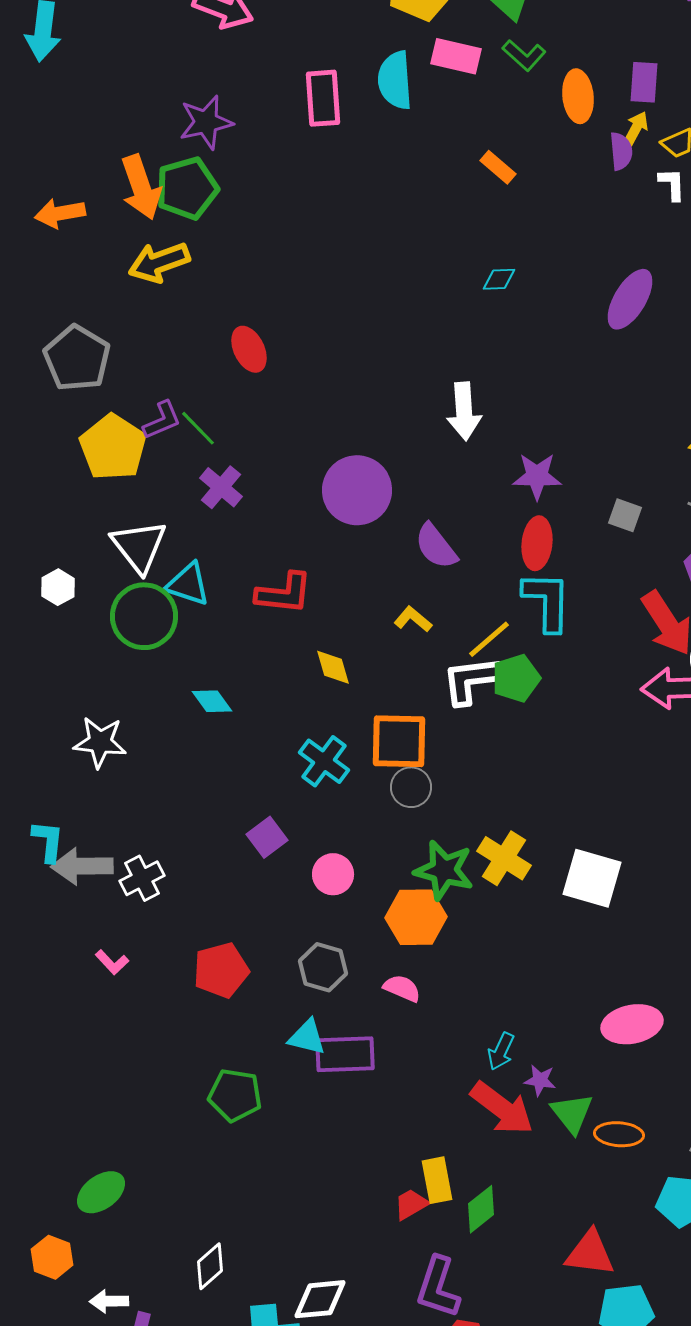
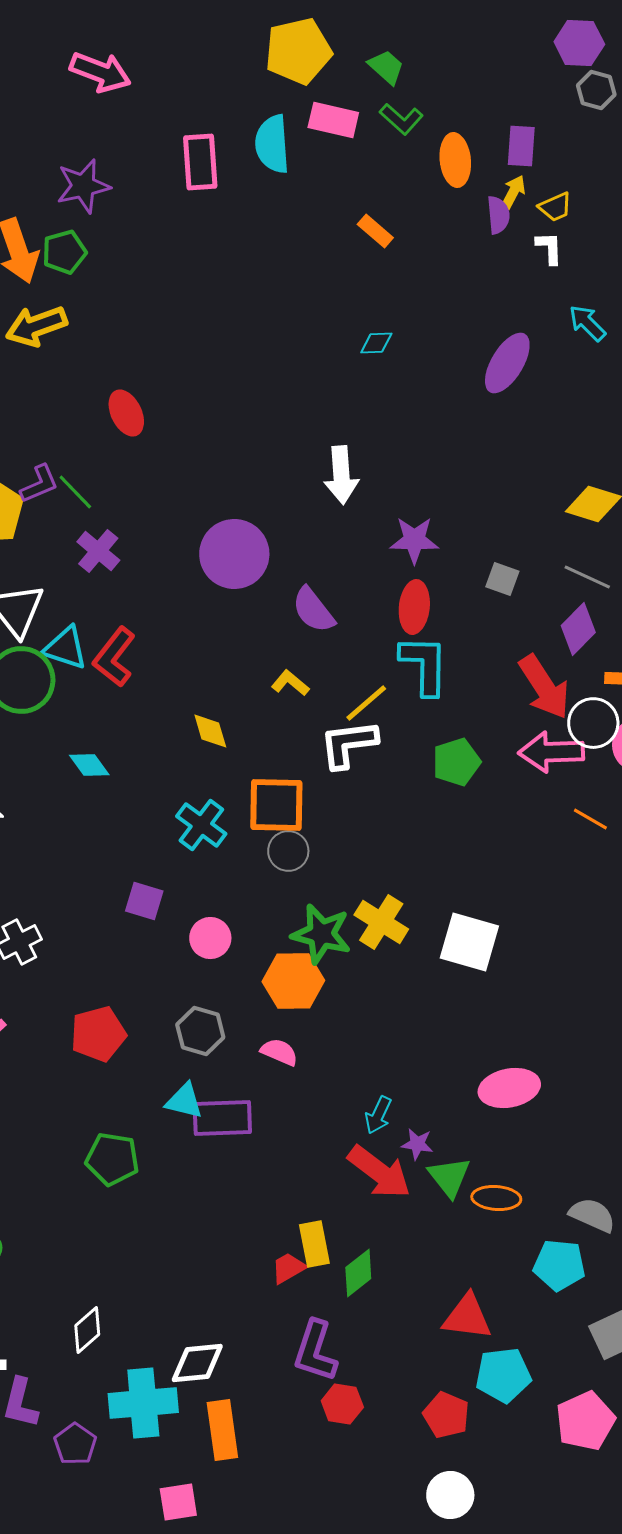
green pentagon: (187, 188) -> (64, 252), size x0.7
red L-shape: (284, 593) -> (114, 657), moved, turned 122
green pentagon: (516, 678) -> (456, 762), moved
purple square: (267, 837) -> (144, 901), turned -36

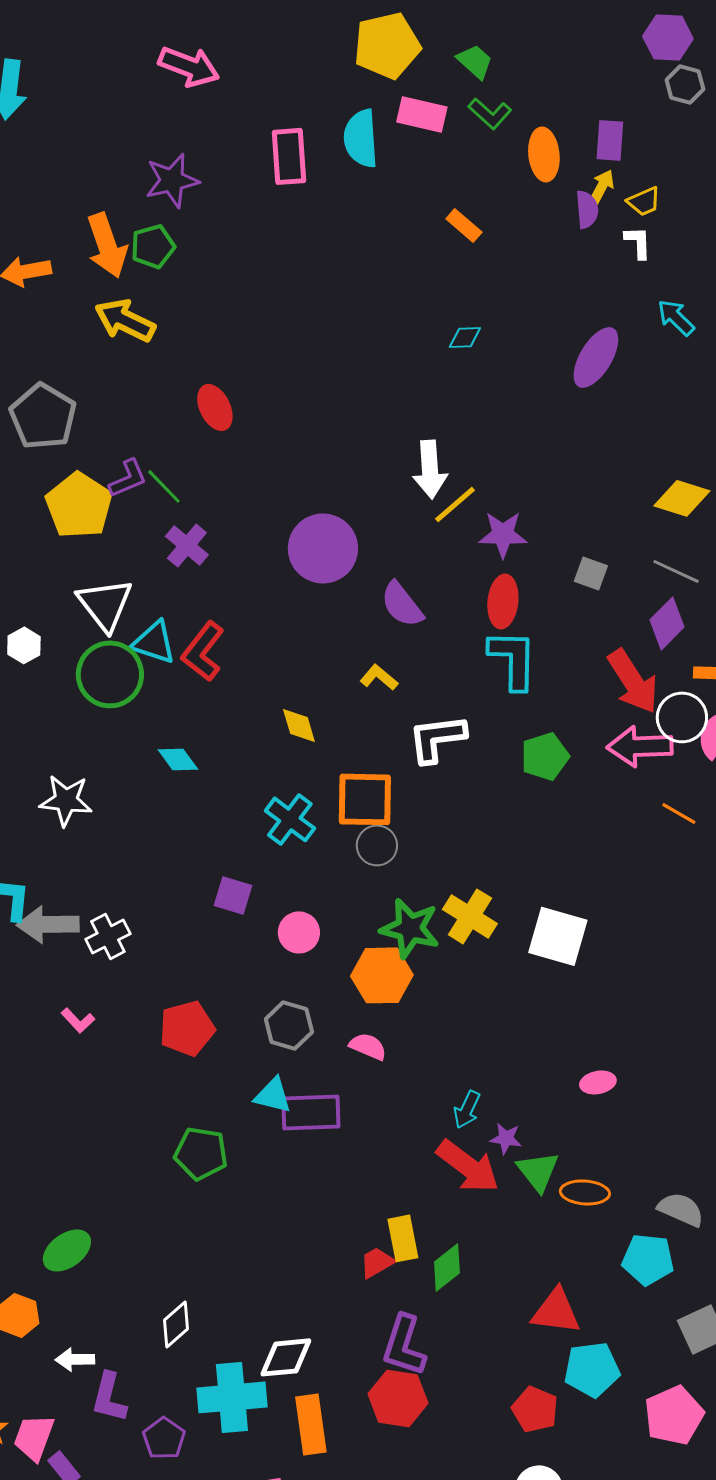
yellow arrow: (36, 326) -> (125, 320), turned 46
yellow line: (366, 703) -> (455, 504), moved
pink ellipse: (509, 1088) -> (598, 1082), size x0.6
red hexagon: (342, 1404) -> (398, 1398), moved, size x1.4

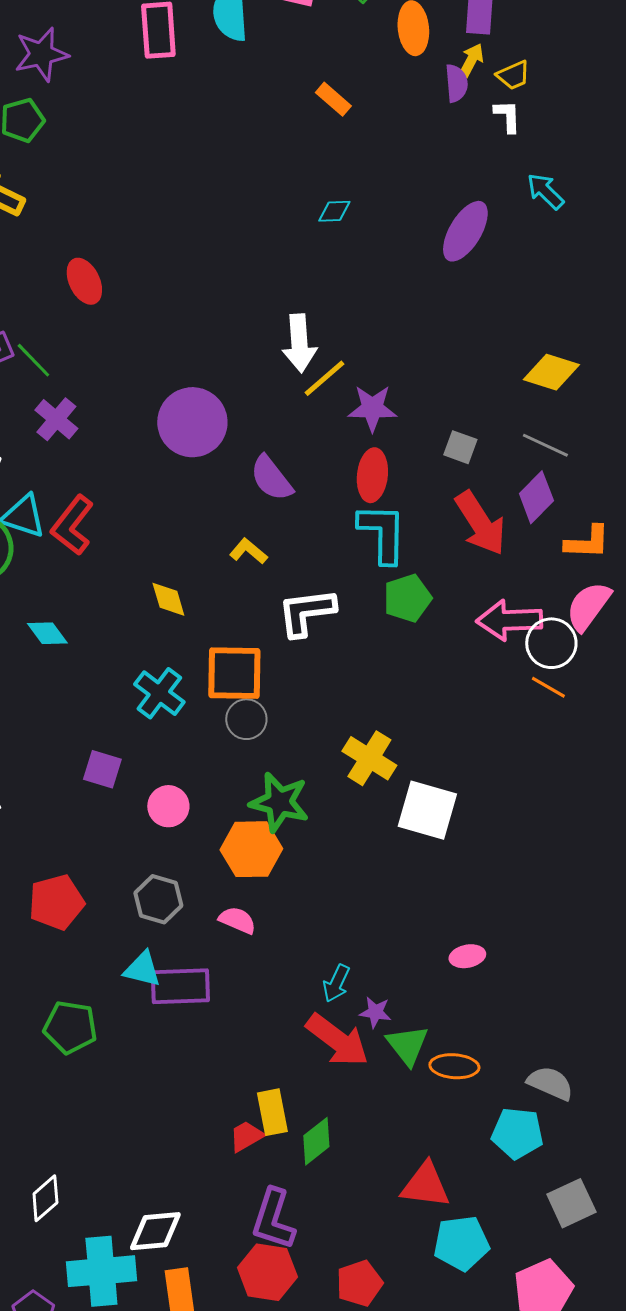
red arrow: (633, 681) -> (480, 523), moved
white circle: (682, 717) -> (551, 643), moved
green pentagon: (545, 756) -> (407, 598), moved
yellow cross: (470, 916) -> (369, 758), moved
red pentagon: (535, 1409) -> (359, 1283), moved, turned 30

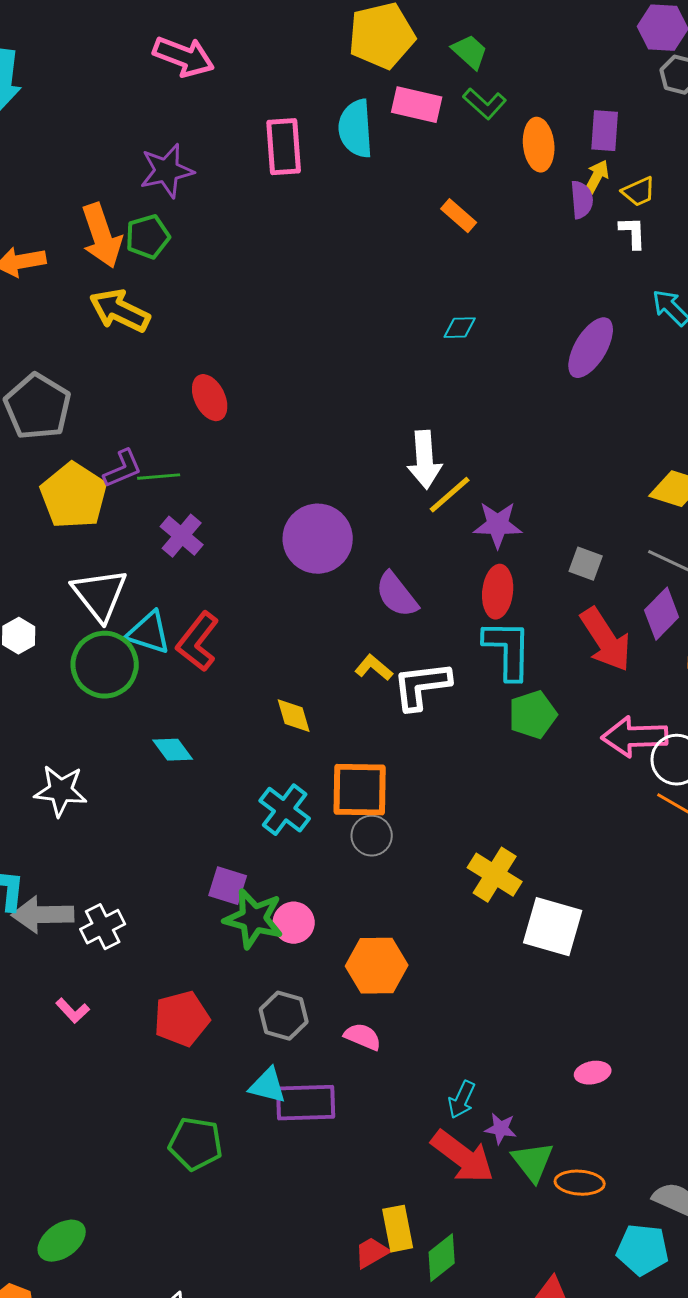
green line: (33, 360) -> (159, 477), turned -51
white L-shape: (306, 612) -> (422, 686), moved
green star: (279, 802) -> (254, 919), moved

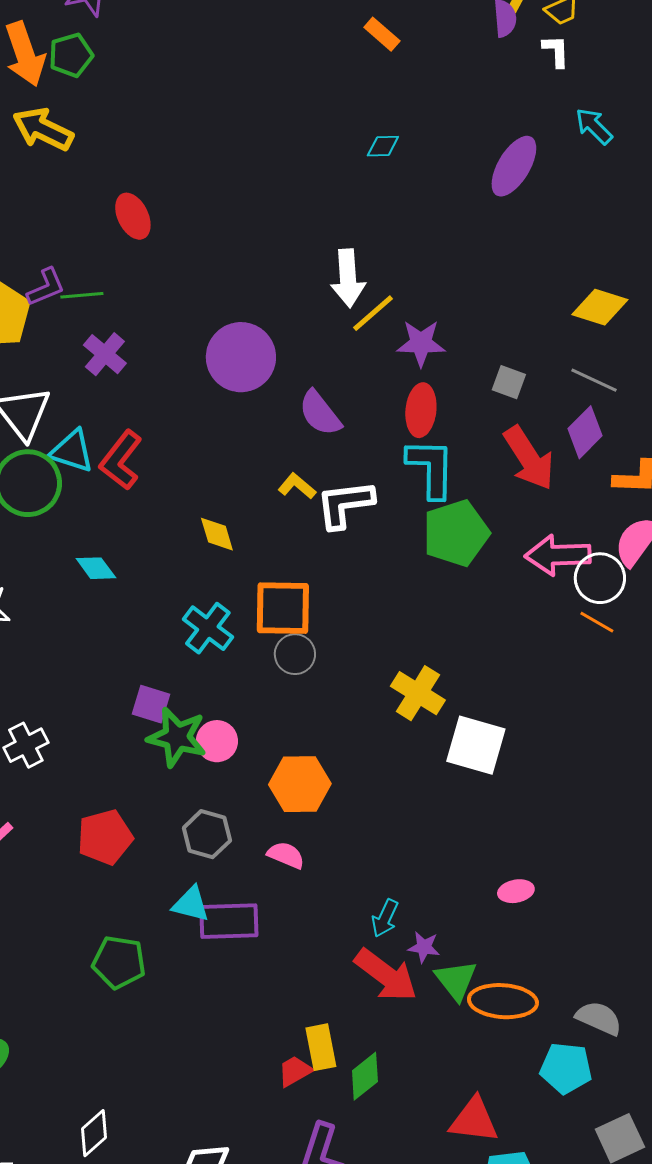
green pentagon: (533, 715) -> (456, 533), size x1.4
orange ellipse: (580, 1183) -> (503, 1001), size x1.4

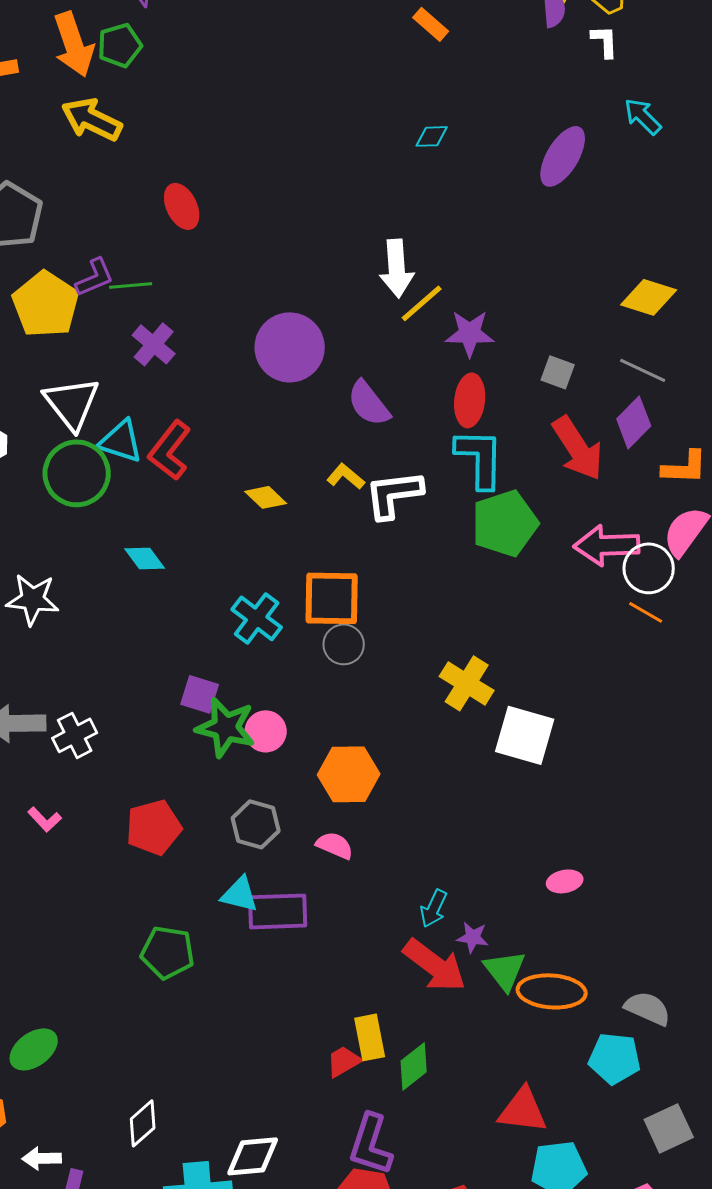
yellow diamond: (217, 534) -> (266, 497), moved, turned -30

